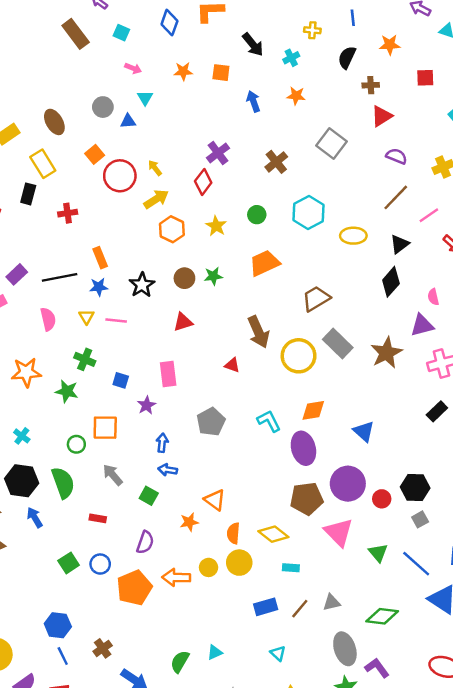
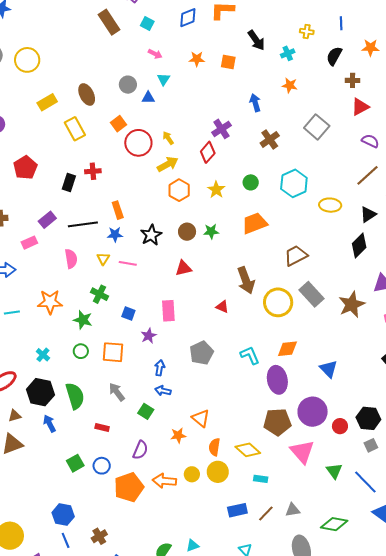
blue diamond: (169, 23) -> (188, 18), turned 45
blue arrow: (253, 101) -> (255, 103), moved
black rectangle: (28, 194) -> (69, 183), moved
green circle: (76, 444) -> (81, 351), moved

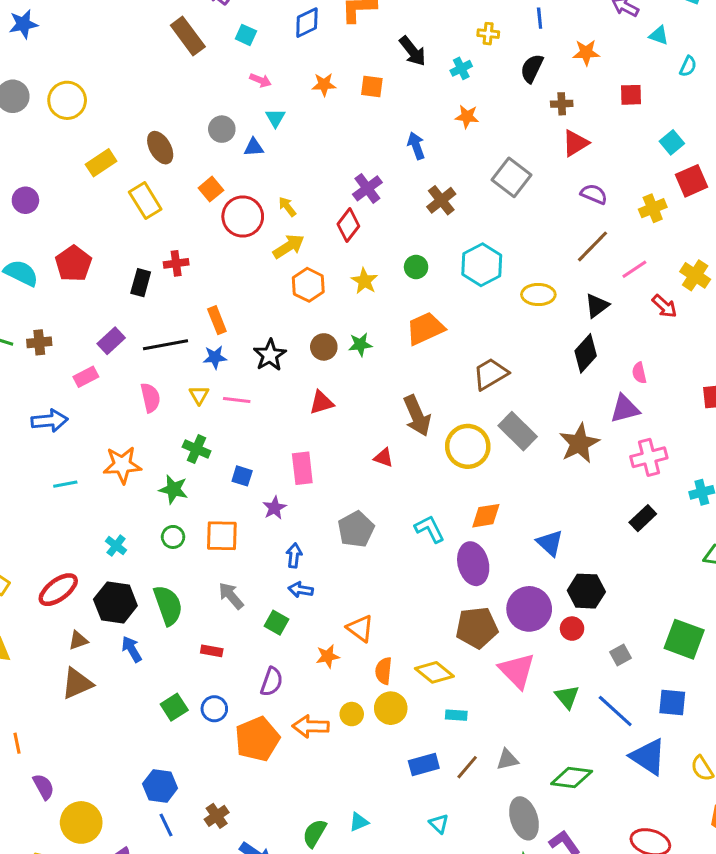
black hexagon: (368, 418) -> (586, 591), moved

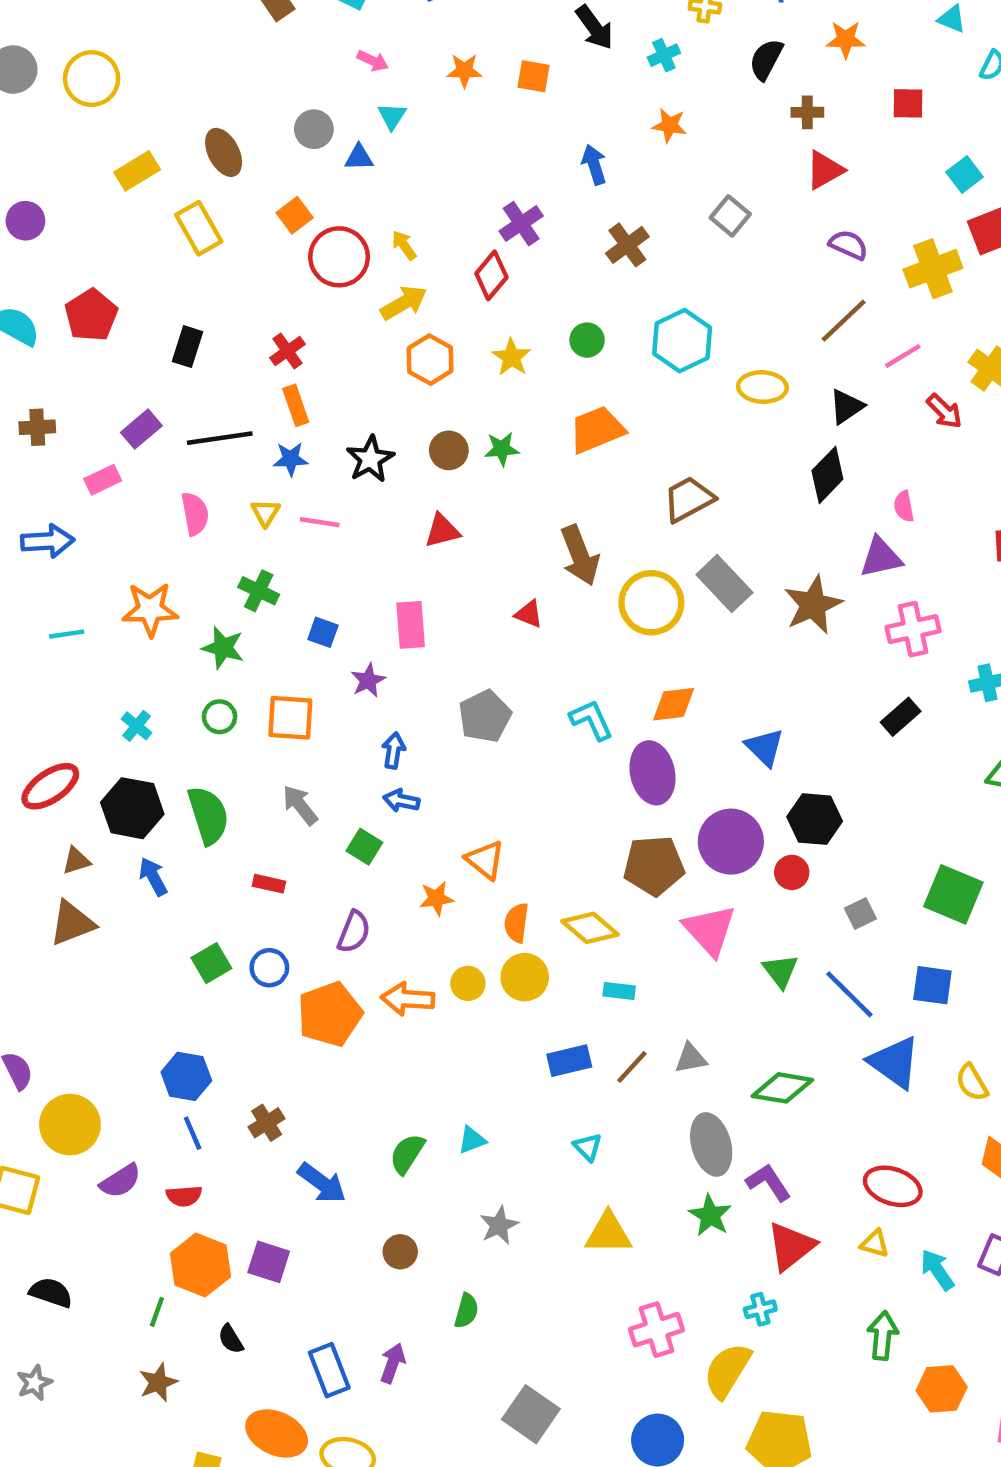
gray square: (511, 177) -> (730, 216), size x0.7
yellow cross: (653, 208) -> (933, 269), size x1.4
red cross: (176, 263) -> (288, 351), moved, turned -30

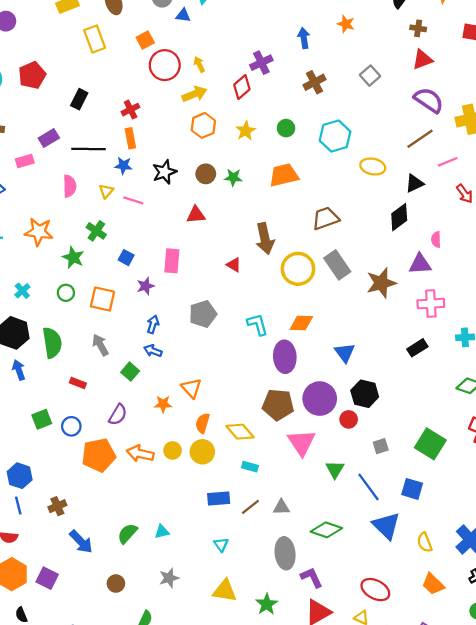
purple semicircle: (848, 245) -> (429, 100), size x1.5
green star: (710, 1215) -> (267, 604), moved

